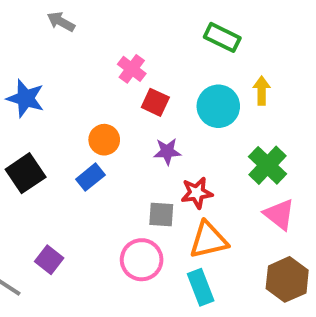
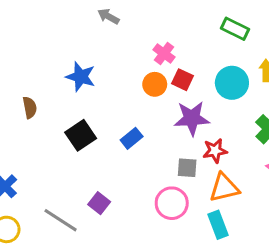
orange circle: (104, 140) -> (155, 84), moved
purple star: (167, 151) -> (192, 118), size x1.6

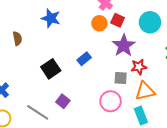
purple star: (192, 118) -> (124, 46), turned -30
black square: (81, 135) -> (51, 69), moved

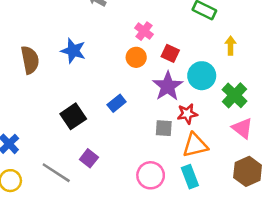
red square: (118, 20) -> (170, 53), moved
cyan circle: (150, 22) -> (202, 76), moved
brown semicircle: (17, 38) -> (30, 60), moved, size x1.5
pink circle: (111, 101) -> (151, 175), moved

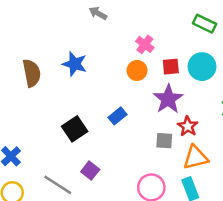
red square: (170, 53) -> (171, 67), turned -30
cyan circle: (202, 76) -> (202, 67), moved
red star: (187, 114) -> (188, 126), turned -30

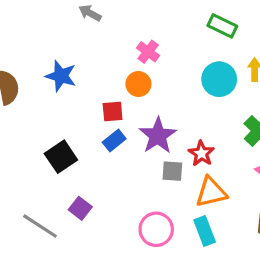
red square: (171, 67) -> (113, 111), moved
purple star: (168, 99) -> (158, 136), moved

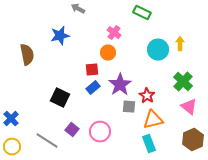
green rectangle: (222, 26) -> (142, 13), moved
blue star: (61, 76) -> (60, 36), moved, turned -30
black square: (61, 157) -> (60, 98), turned -30
pink circle: (156, 229) -> (100, 132), moved

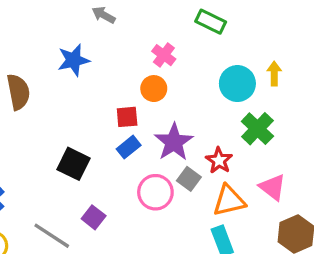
green cross: (183, 82) -> (257, 129), moved
gray square: (129, 107) -> (189, 179), turned 32
pink triangle: (189, 107) -> (273, 187), moved
pink circle: (100, 132) -> (155, 192), moved

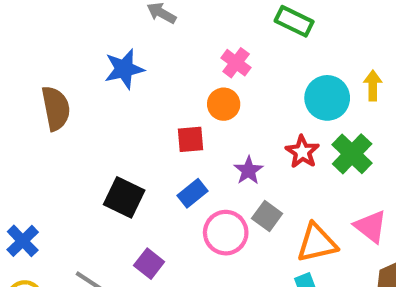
purple star: (174, 142) -> (248, 170), size x0.6
blue rectangle: (129, 147) -> (193, 193), moved
red star: (219, 160) -> (302, 152), moved

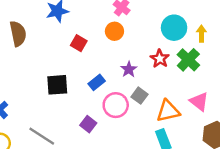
yellow arrow: (373, 86) -> (201, 34), moved
red square: (190, 139) -> (79, 43), moved, turned 35
black square: (124, 197) -> (57, 85), turned -30
purple square: (149, 264) -> (88, 124), moved

